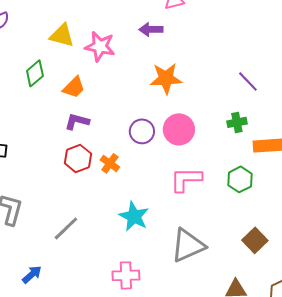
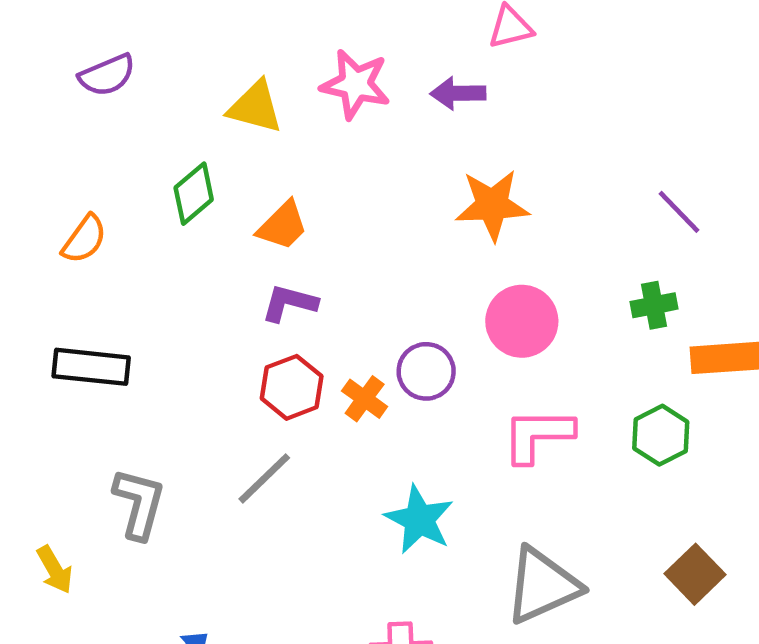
pink star: (100, 46) -> (355, 84), moved
purple circle: (142, 131) -> (426, 371), moved
gray line: (66, 228) -> (264, 478), moved

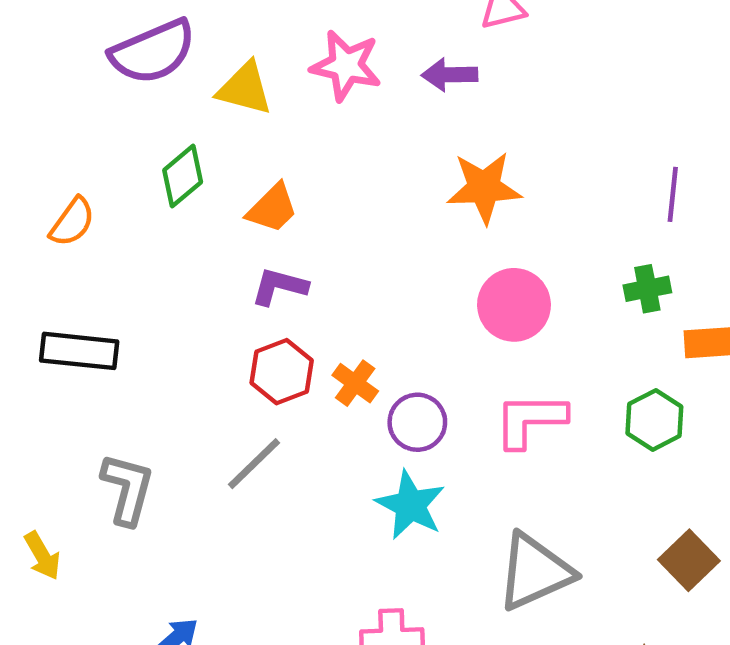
purple semicircle: (107, 75) -> (153, 52), moved, size x1.5
purple line: (679, 212) -> (673, 194), turned 50
purple circle: (426, 371) -> (417, 422), moved

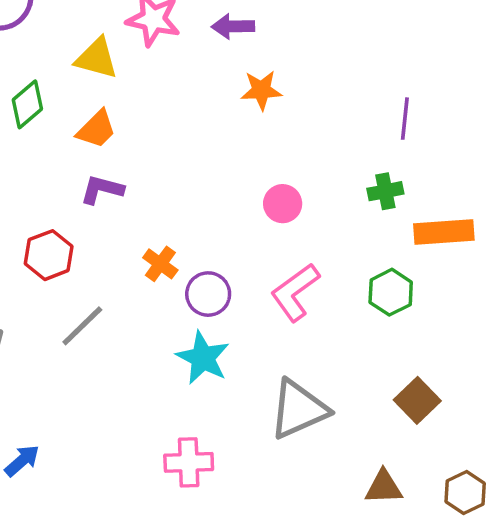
yellow triangle: (245, 89) -> (97, 58), moved
orange star: (484, 188) -> (261, 90), moved, size x0.7
pink circle: (514, 305) -> (283, 204), size x0.7
red hexagon: (282, 372) -> (49, 255), moved
pink L-shape: (530, 420) -> (295, 292), turned -36

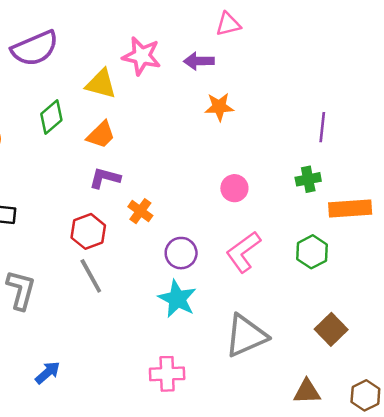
red hexagon: (49, 255) -> (88, 231), moved
orange cross: (160, 264) -> (140, 211), moved
gray line: (82, 326) -> (91, 276), turned -75

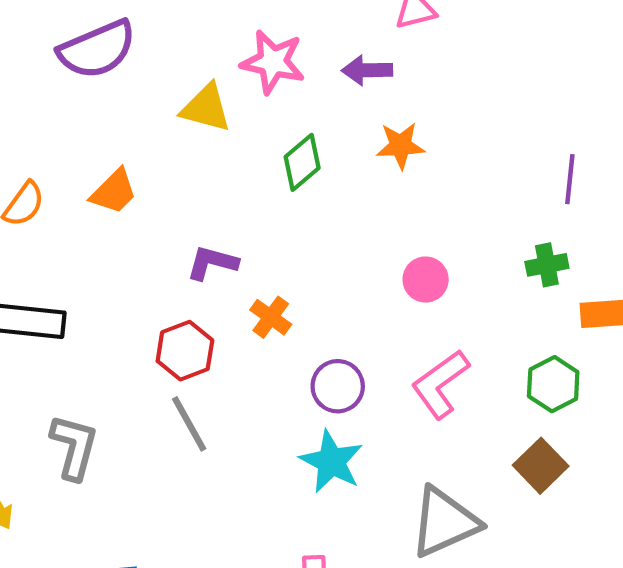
green diamond: (51, 117) -> (302, 162), moved
orange trapezoid: (101, 135) -> (114, 192), moved
brown square: (331, 329) -> (541, 466), moved

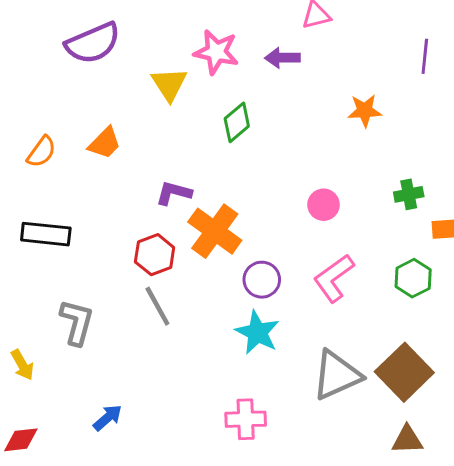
yellow triangle: (206, 108) -> (169, 84), turned 42
orange star: (400, 146) -> (365, 111), moved
purple line: (570, 179) -> (425, 56), moved
orange cross: (271, 317) -> (215, 231), size x1.8
brown square: (541, 466) -> (404, 372), moved, size x1.5

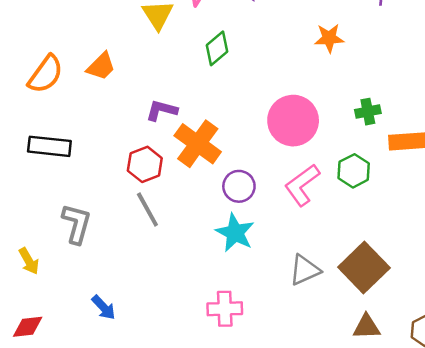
orange semicircle: (41, 152) -> (46, 74), size x1.4
pink circle: (323, 205) -> (293, 121), size x1.8
green hexagon: (413, 278) -> (354, 171), moved
gray triangle: (337, 375) -> (305, 270), size x0.7
blue arrow: (108, 418) -> (104, 307), turned 88

